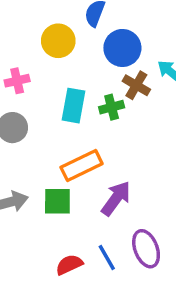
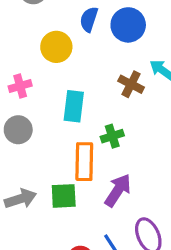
blue circle: (122, 48) -> (128, 25), moved
green cross: (112, 107) -> (112, 136), moved
orange rectangle: (82, 166) -> (84, 162), turned -60

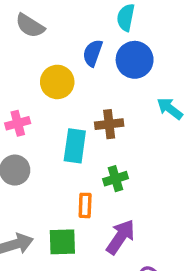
brown cross: (131, 84) -> (109, 124), moved, turned -35
orange rectangle: (84, 162) -> (85, 205), size x0.6

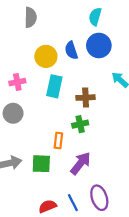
gray semicircle: (30, 26) -> (31, 17), turned -126
blue semicircle: (93, 53) -> (71, 50), moved, turned -42
brown cross: (109, 124) -> (86, 98), moved
cyan rectangle: (75, 146) -> (54, 86), moved

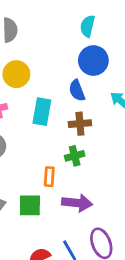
blue semicircle: (71, 50) -> (77, 90), moved
yellow circle: (46, 56) -> (16, 74), moved
purple arrow: (80, 163) -> (77, 203), turned 60

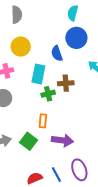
blue semicircle: (77, 90) -> (57, 53), moved
green cross: (75, 156) -> (48, 94), moved
green square: (30, 205) -> (28, 141), turned 36

